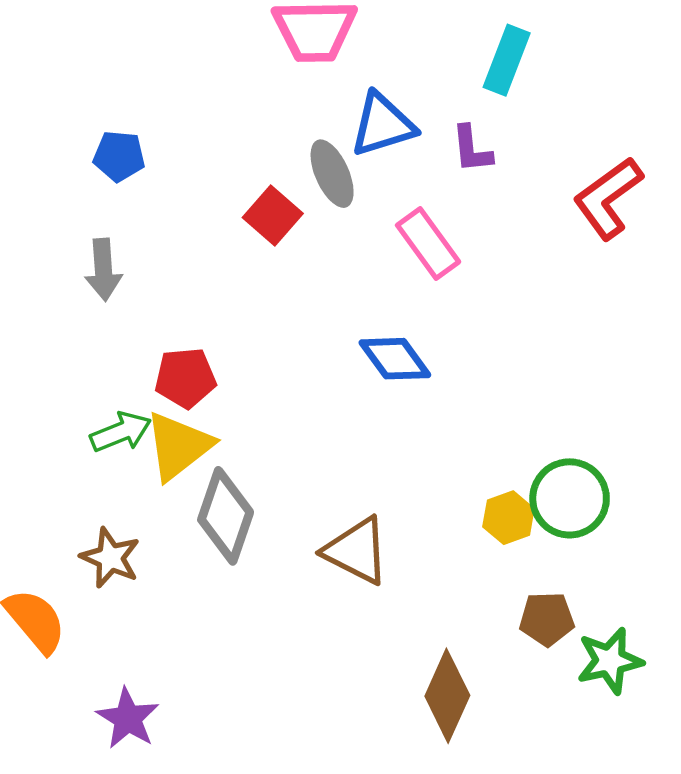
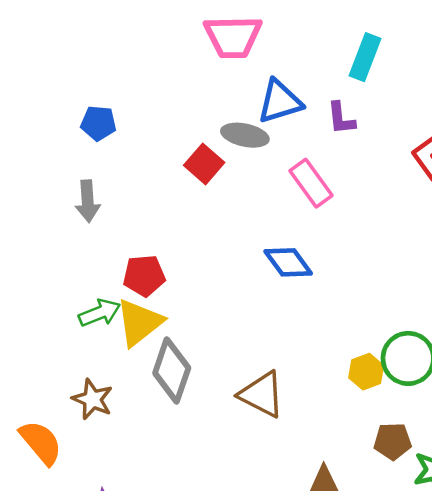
gray ellipse: (332, 174) -> (245, 135), turned -54

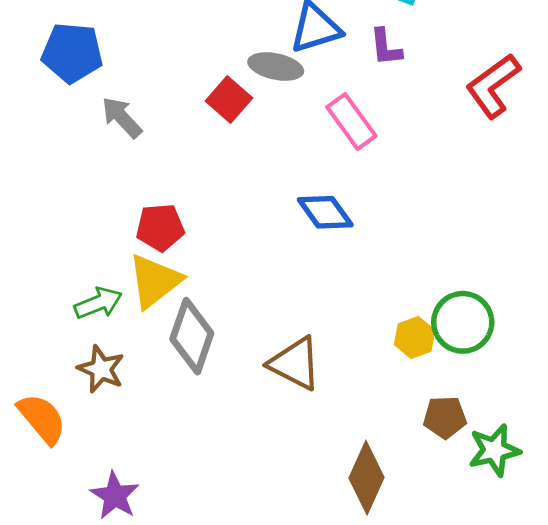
blue pentagon: (98, 123) -> (72, 53), moved, size x1.5
gray arrow: (88, 201) -> (122, 117), moved, turned 141
green arrow: (100, 313) -> (98, 303), moved

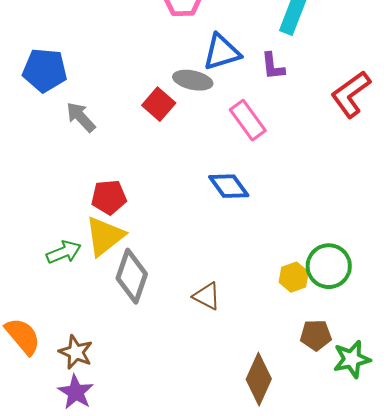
brown triangle: (295, 364) -> (207, 296), size x0.7
brown star: (101, 369) -> (76, 352), moved

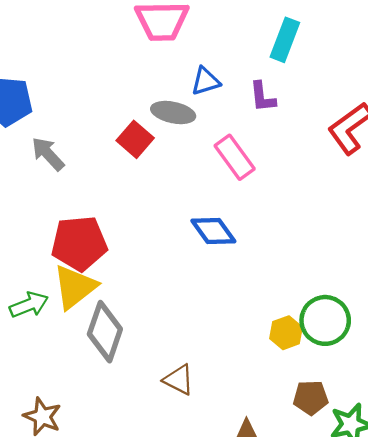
blue triangle: (222, 52) -> (206, 81), size x0.7
red pentagon: (109, 197) -> (79, 243), size x1.4
brown triangle: (207, 296) -> (179, 380), moved

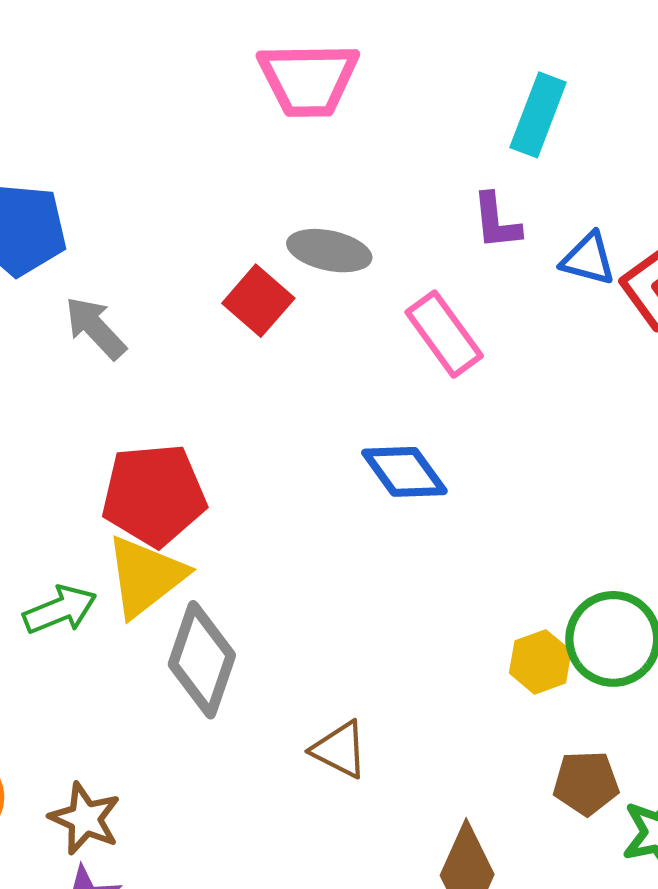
blue triangle: (206, 81) -> (588, 259), moved, turned 32

